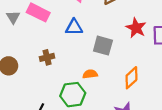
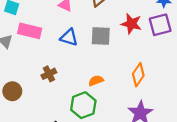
blue triangle: (74, 27) -> (69, 37), turned 30
gray square: (103, 46) -> (101, 36), moved

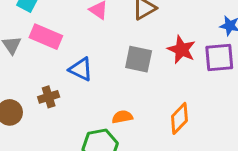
blue triangle: (69, 37) -> (81, 69), moved
brown cross: (49, 74) -> (49, 97), moved

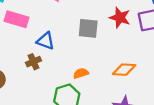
brown cross: (49, 97) -> (33, 62), moved
orange diamond: (179, 118) -> (124, 70), turned 55

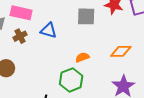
brown cross: (33, 62) -> (20, 36), moved

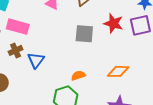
blue triangle: (49, 30) -> (36, 60), moved, turned 48

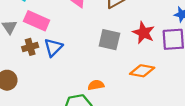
blue triangle: (36, 60) -> (53, 47), moved
orange diamond: (118, 71) -> (142, 71), moved

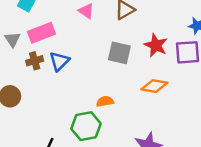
pink rectangle: (37, 21) -> (41, 33), turned -45

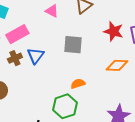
gray square: (119, 53) -> (73, 45), moved

